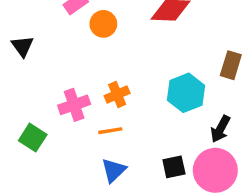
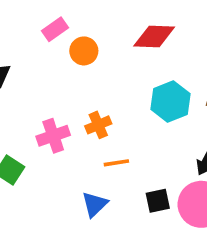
cyan hexagon: (186, 93) -> (170, 101), moved
orange line: (110, 131) -> (116, 163), moved

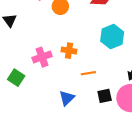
orange cross: (98, 125) -> (69, 51), turned 32
orange line: (116, 163) -> (88, 73), moved

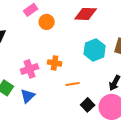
black square: (105, 96) -> (88, 105), turned -32
blue triangle: (67, 98) -> (28, 96), moved

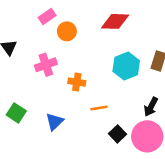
pink cross: (30, 69) -> (46, 65), moved
blue triangle: (28, 96) -> (55, 122), moved

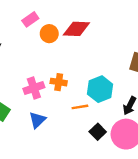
red diamond: (115, 21) -> (76, 29), moved
pink cross: (46, 65) -> (34, 88), moved
cyan hexagon: (126, 66) -> (100, 89), moved

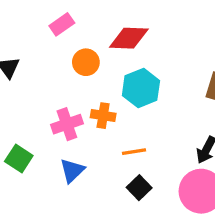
orange circle: (49, 34) -> (86, 62), moved
cyan hexagon: (100, 89) -> (141, 88), moved
black square: (98, 132) -> (139, 188), moved

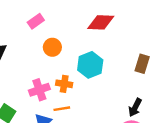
red diamond: (129, 38) -> (101, 22), moved
orange line: (134, 152) -> (62, 109), moved

